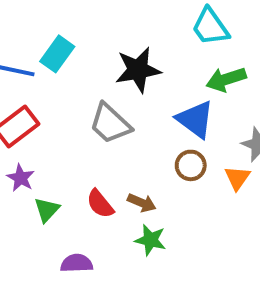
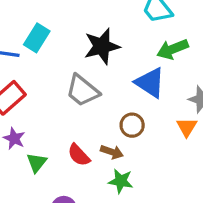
brown circle: (191, 165) -> (132, 125), moved

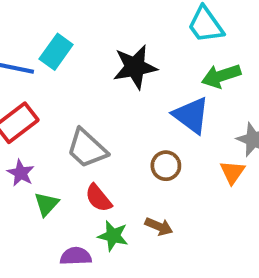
gray trapezoid: (82, 91) -> (87, 148), moved
brown arrow: (112, 152) -> (159, 226), moved
green star: (121, 181) -> (113, 236), moved

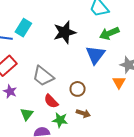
blue triangle: (191, 115) -> (95, 55), turned 35
brown circle: (166, 166) -> (78, 89), moved
green triangle: (46, 204) -> (27, 114), moved

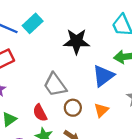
gray trapezoid: (43, 76) -> (55, 85), moved
orange triangle: (119, 82) -> (101, 110), moved

